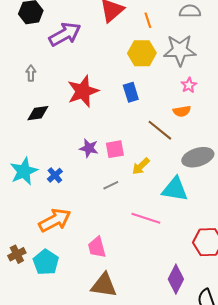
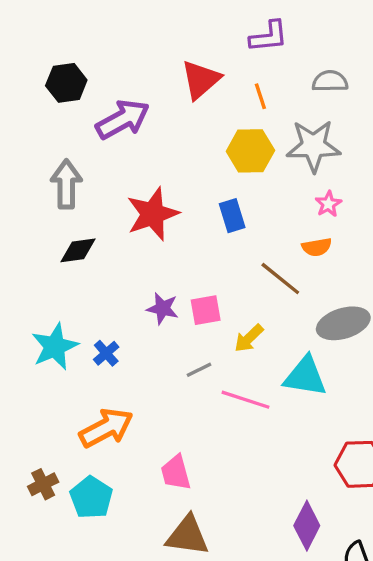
gray arrow: (31, 73) -> (66, 184), size x1.8
pink line: (146, 218) -> (245, 400), moved

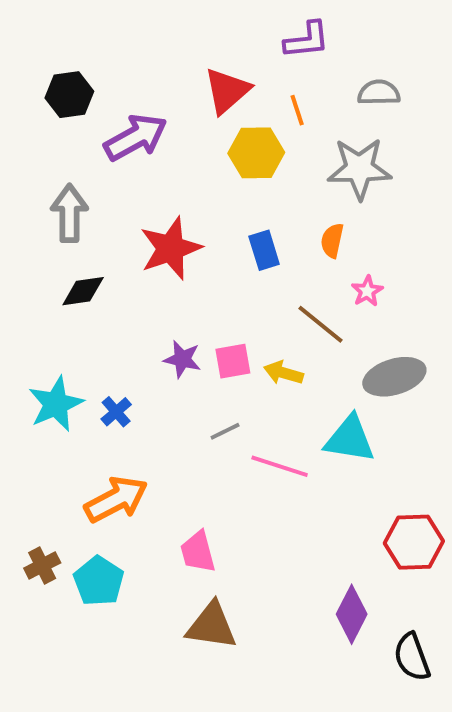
yellow hexagon: (250, 151) -> (256, 153), moved
pink star: (328, 204) -> (367, 291), moved
orange semicircle: (317, 247) -> (332, 241), moved, turned 112
yellow arrow: (249, 338) -> (283, 373), moved, turned 60

